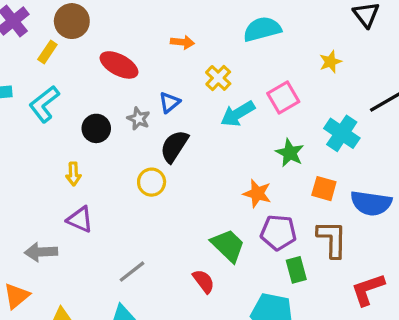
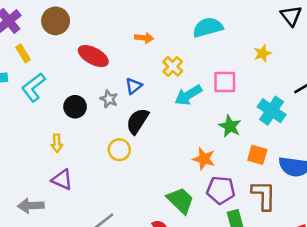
yellow rectangle: (47, 52) -> (23, 53), moved, turned -66
pink square: (283, 97) -> (225, 82), turned 30

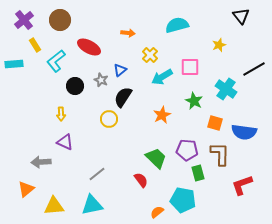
cyan L-shape: (33, 87) -> (56, 61), moved
orange star: (204, 159) -> (162, 115), moved, turned 30

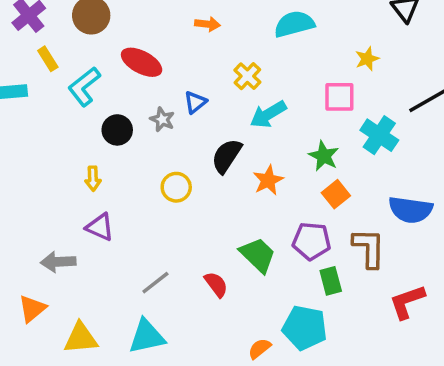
orange arrow: (128, 33) -> (207, 24), moved
pink square: (190, 67) -> (339, 97), moved
black semicircle: (123, 97) -> (227, 156), moved
orange square: (215, 123) -> (336, 194), moved, turned 35
red semicircle: (141, 180) -> (216, 284), moved

